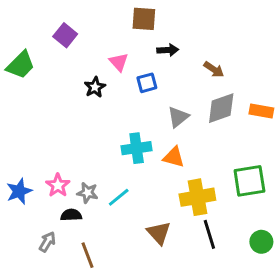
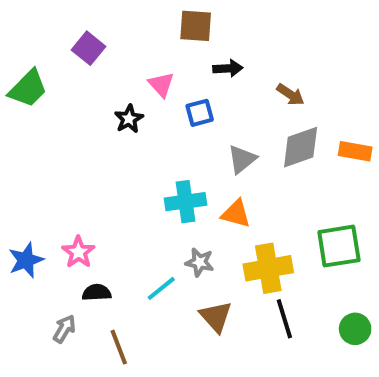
gray star: (87, 193) -> (200, 262), moved
cyan line: (119, 197) -> (161, 288), moved

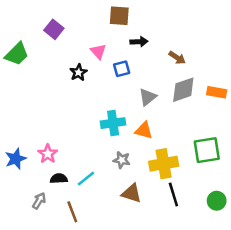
cyan line: (161, 288) -> (86, 179), moved
brown triangle: (216, 317) -> (132, 193), turned -30

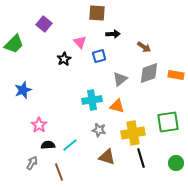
blue star: (16, 159) -> (23, 90), moved

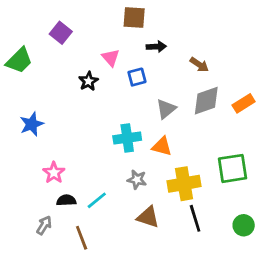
orange rectangle: (176, 75) -> (244, 103), turned -42

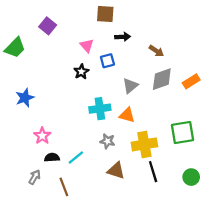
black star: (88, 81) -> (81, 72), moved

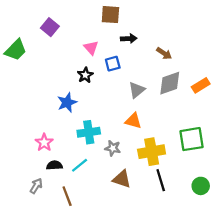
blue star: (25, 98) -> (67, 103), moved
cyan cross: (100, 109) -> (89, 132), moved

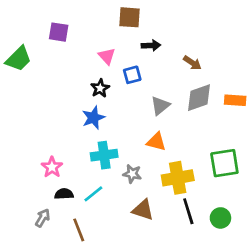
purple square: (50, 27) -> (59, 32), turned -30
orange rectangle: (201, 85) -> (235, 100), turned 36
blue star: (67, 103) -> (93, 118), moved
green circle: (201, 186) -> (220, 218), moved

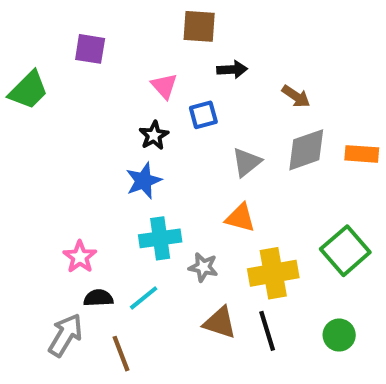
green square: (224, 163) -> (345, 251), turned -32
black line: (188, 211) -> (267, 331), moved
gray arrow: (43, 218) -> (65, 335), size x1.5

